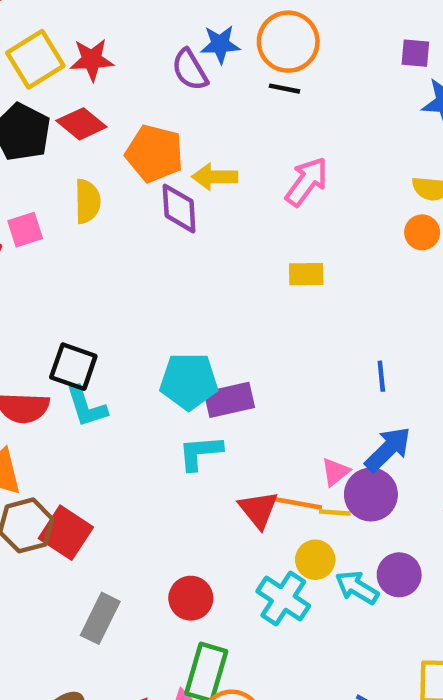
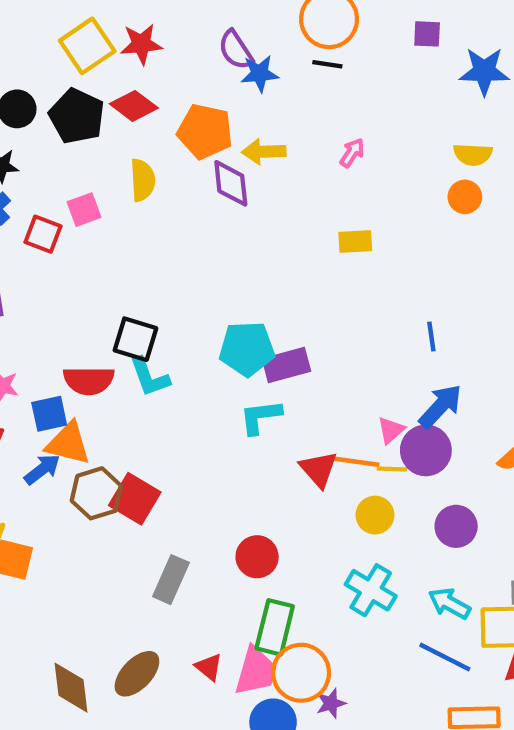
blue star: (220, 44) -> (260, 74), moved
purple square: (415, 53) -> (427, 34), moved
pink arrow: (307, 182) -> (352, 153), size x0.6
cyan arrow: (357, 588) -> (449, 603), moved
cyan cross: (283, 599) -> (371, 590), moved

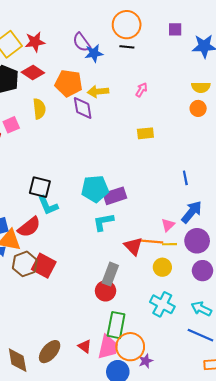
red semicircle: (89, 380) -> (29, 227), moved, turned -35
purple circle: (426, 450) -> (197, 241), moved
gray rectangle: (171, 580) -> (110, 274), moved

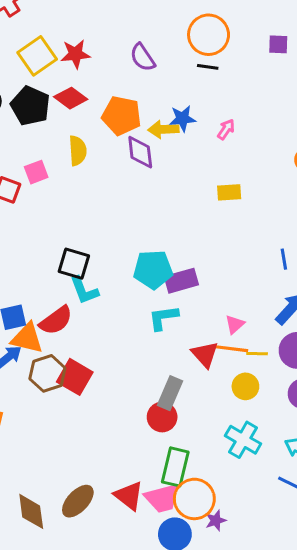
blue star: (94, 53) -> (182, 119), moved
pink triangle: (168, 225) -> (235, 324), moved
red triangle: (85, 346) -> (129, 496), size x1.5
pink trapezoid: (108, 347) -> (162, 498), turned 60

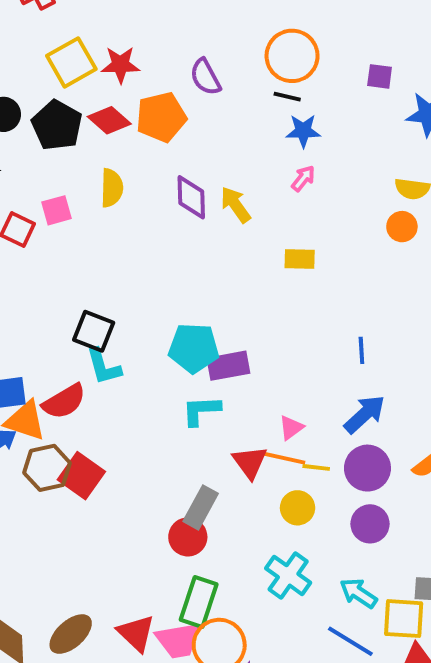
orange pentagon: (121, 116) -> (161, 117), moved, turned -30
blue star: (182, 119) -> (303, 131), moved
yellow arrow: (163, 129) -> (235, 205), moved, turned 52

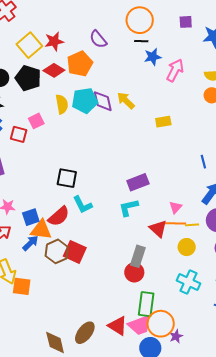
pink arrow: (303, 178) -> (175, 70), moved, size x1.6
cyan pentagon: (194, 348) -> (85, 101), moved
cyan L-shape: (104, 367) -> (82, 205), moved

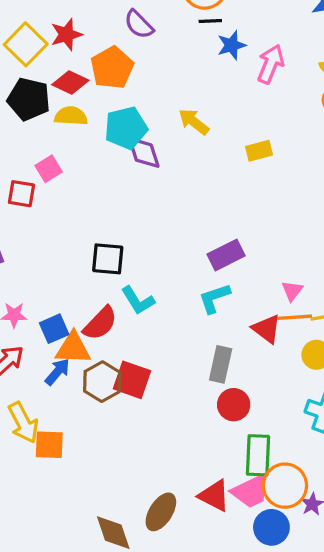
purple diamond: (103, 101) -> (144, 153), moved
yellow semicircle: (62, 104) -> (71, 116), moved, turned -72
gray rectangle: (138, 256) -> (221, 364), moved

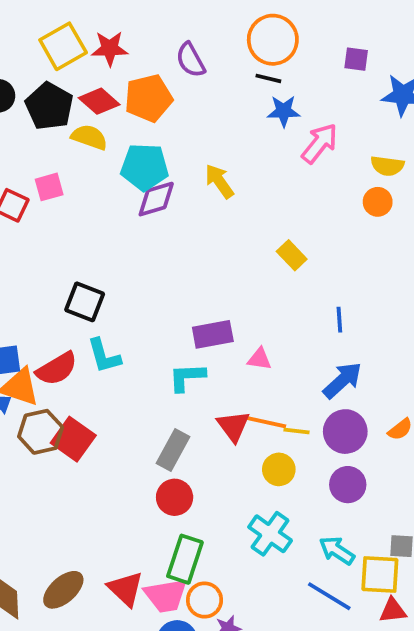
yellow rectangle: (259, 151) -> (292, 255), moved, turned 45
purple diamond: (144, 153) -> (156, 199), turned 75
pink triangle: (292, 291) -> (259, 359), moved, turned 45
orange circle: (285, 486) -> (205, 600), size x0.7

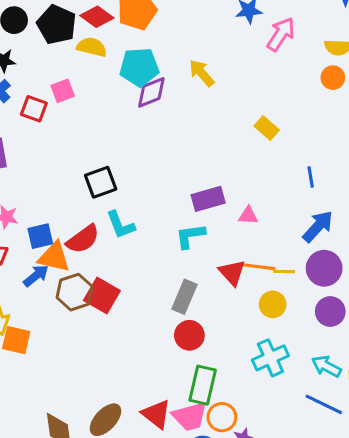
black square: (85, 302) -> (101, 182), turned -36
cyan cross: (270, 534) -> (270, 358), turned 36

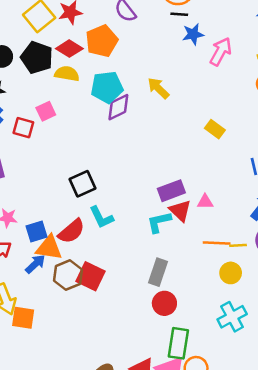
red triangle: (232, 272) -> (180, 211), moved

